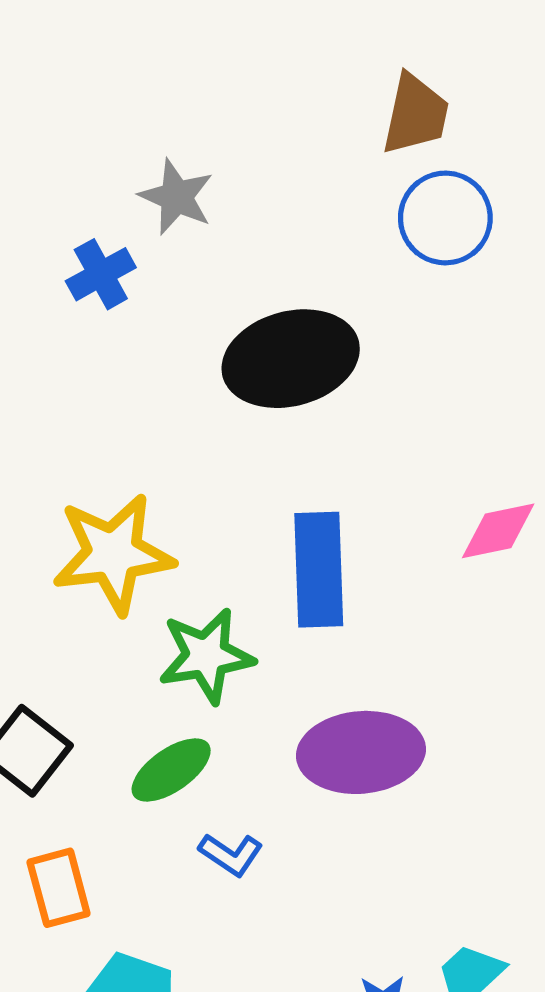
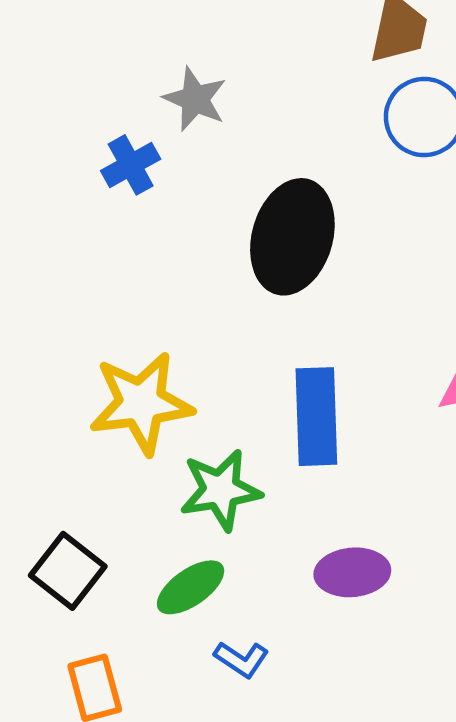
black ellipse: (291, 359) -> (292, 237), turned -59
purple ellipse: (361, 752) -> (352, 572), size x0.7

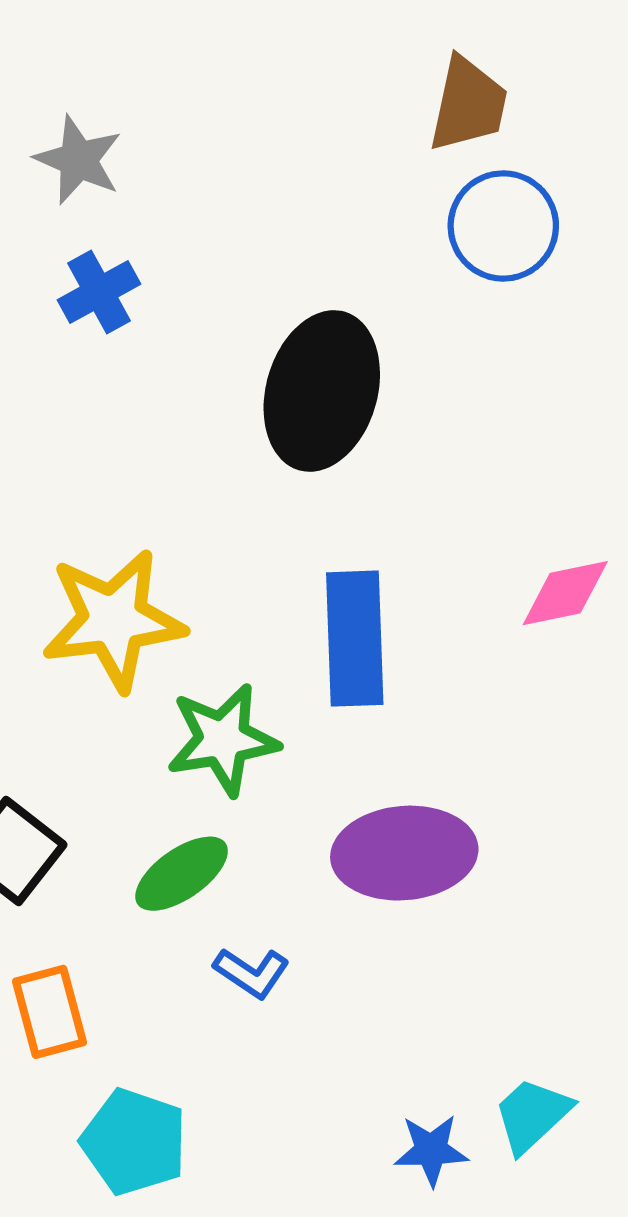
gray star: (195, 99) -> (78, 160), moved
purple ellipse: (352, 572) -> (404, 853), size x1.4

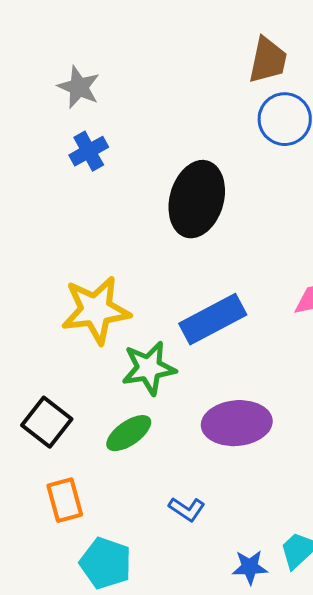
blue rectangle: (355, 639) -> (213, 319), turned 64
blue L-shape: (252, 973) -> (187, 509), moved

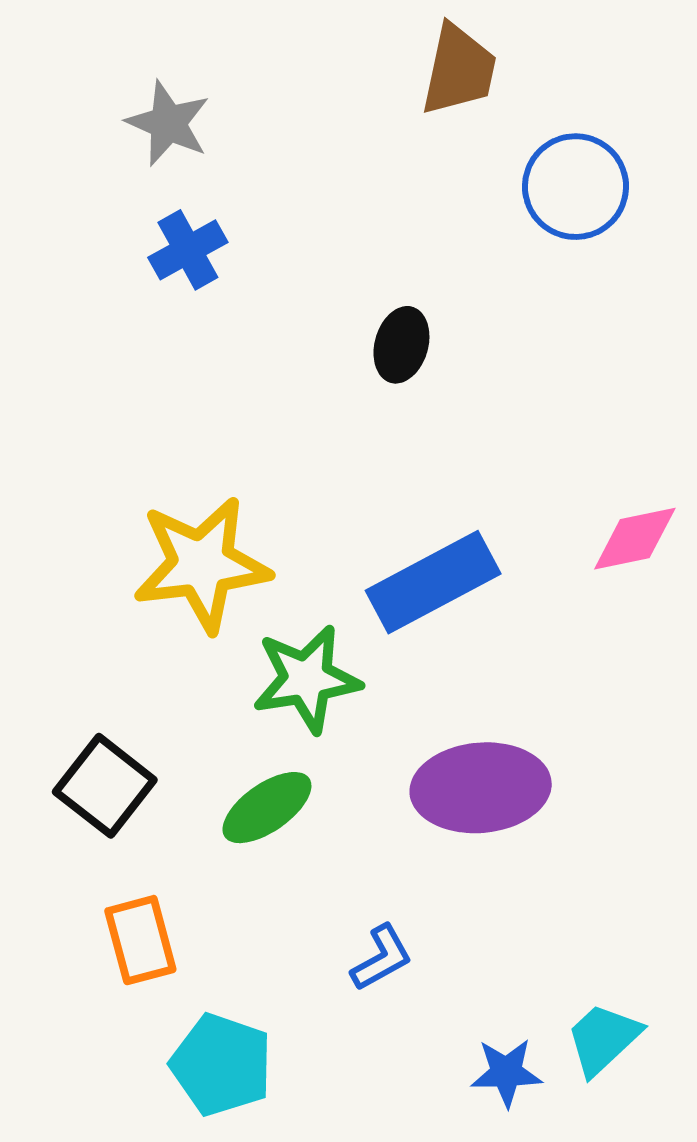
brown trapezoid: (268, 60) -> (459, 70), moved
black ellipse: (197, 199) -> (401, 345), size x0.5
blue L-shape: (187, 509) -> (382, 958), turned -63

